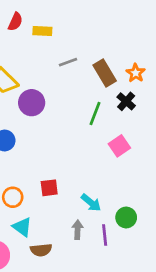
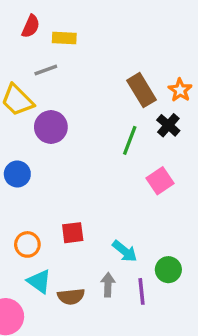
gray line: (68, 62) -> (46, 70), moved
brown semicircle: (41, 250) -> (71, 296), moved

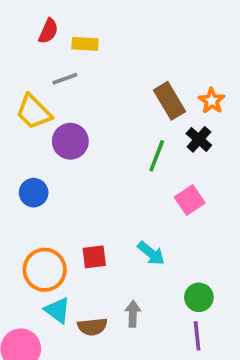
orange circle: (27, 244) -> (45, 270), size x1.5
cyan arrow: (125, 251) -> (151, 253), moved
purple line: (142, 291) -> (197, 336), moved

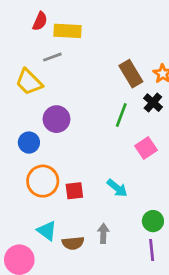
yellow rectangle: (85, 44) -> (68, 31), size x1.4
purple circle: (70, 141) -> (56, 119), moved
orange circle: (45, 270) -> (43, 181), moved

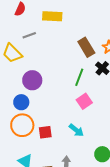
yellow rectangle: (68, 31) -> (52, 16), moved
blue circle: (29, 143) -> (21, 102), moved
pink square: (146, 148) -> (84, 101), moved

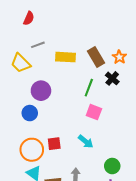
yellow rectangle: (52, 16) -> (65, 57), moved
pink square: (84, 101) -> (94, 112), turned -35
orange circle: (22, 125) -> (32, 150), moved

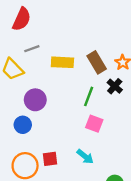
red semicircle: (29, 18) -> (22, 19), size x1.5

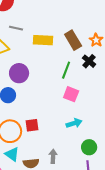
gray line: (32, 49) -> (16, 28), turned 32
cyan arrow: (85, 157) -> (74, 123), moved, turned -56

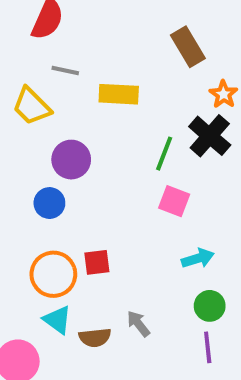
brown rectangle: (73, 40) -> (188, 47), moved
black cross: (89, 61) -> (210, 136), size x1.5
cyan arrow: (74, 123) -> (198, 258), moved
gray arrow: (53, 156) -> (138, 324), turned -40

